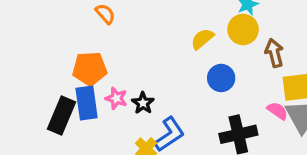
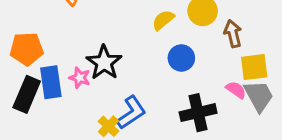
orange pentagon: (90, 69) -> (27, 49), moved
black star: (143, 103) -> (104, 63), moved, size x1.6

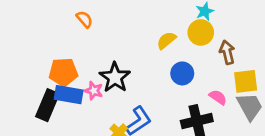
orange pentagon: (27, 49) -> (63, 72), moved
blue rectangle: (51, 82) -> (69, 95), turned -72
pink semicircle: (236, 90) -> (218, 97), moved

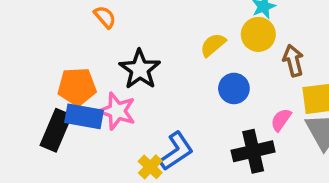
black star: (115, 77) -> (140, 69), moved
pink star: (94, 91) -> (117, 111), size x1.5
pink semicircle: (218, 97) -> (281, 120), turned -90

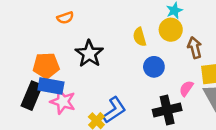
orange semicircle: (105, 17) -> (65, 18), turned 112
yellow semicircle: (213, 45) -> (140, 37), turned -66
pink star: (117, 111) -> (63, 102), moved

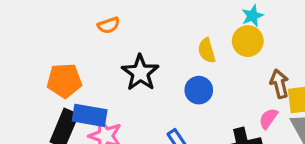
brown arrow: (195, 48) -> (279, 84), moved
orange pentagon: (46, 66) -> (64, 81), moved
blue circle: (154, 67) -> (199, 90), moved

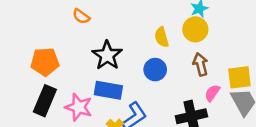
orange semicircle: (109, 25) -> (81, 16), turned 54
brown arrow: (279, 84) -> (201, 64), moved
blue rectangle: (90, 115) -> (108, 90), moved

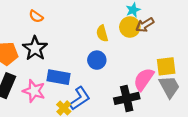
black star: (107, 55) -> (35, 48), moved
brown arrow: (201, 64) -> (145, 25), moved, turned -108
pink semicircle: (212, 93) -> (144, 79), size x1.6

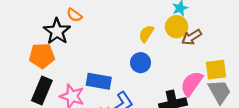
brown arrow: (145, 25) -> (192, 37), moved
yellow semicircle: (102, 33) -> (146, 34), turned 49
black star: (35, 48) -> (57, 31), moved

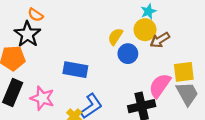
orange semicircle: (74, 15) -> (35, 15), moved
blue circle: (141, 63) -> (128, 54), moved
blue rectangle: (99, 81) -> (75, 70), moved

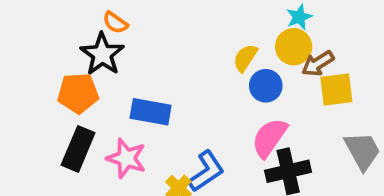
blue rectangle: (75, 70) -> (151, 112), moved
yellow square: (184, 72) -> (336, 89), moved
pink semicircle: (160, 86) -> (269, 138), moved

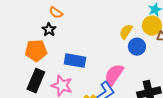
black star: (102, 54) -> (49, 30), size x0.6
pink semicircle: (269, 138) -> (114, 75), moved

